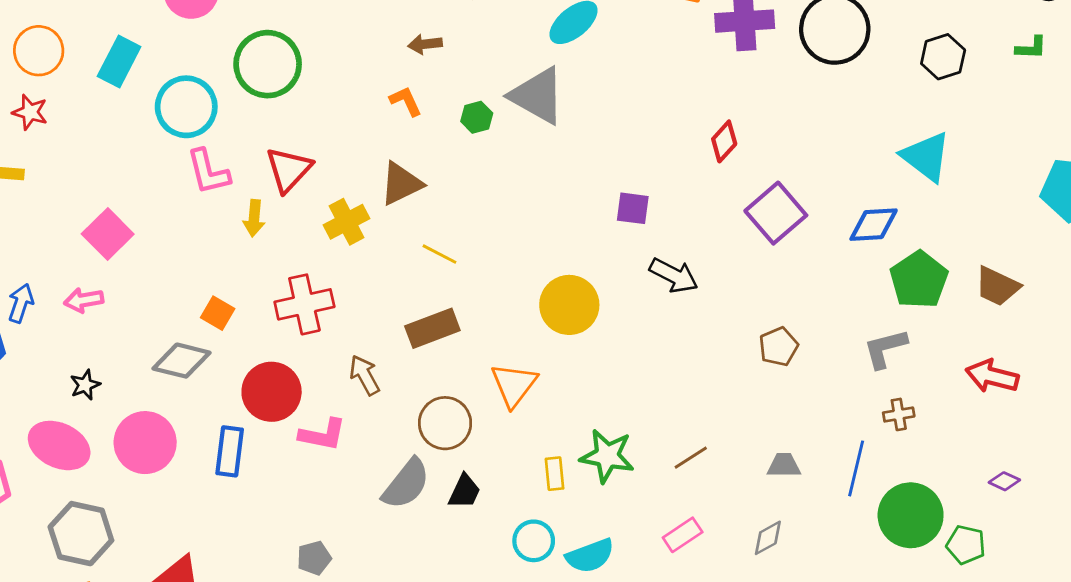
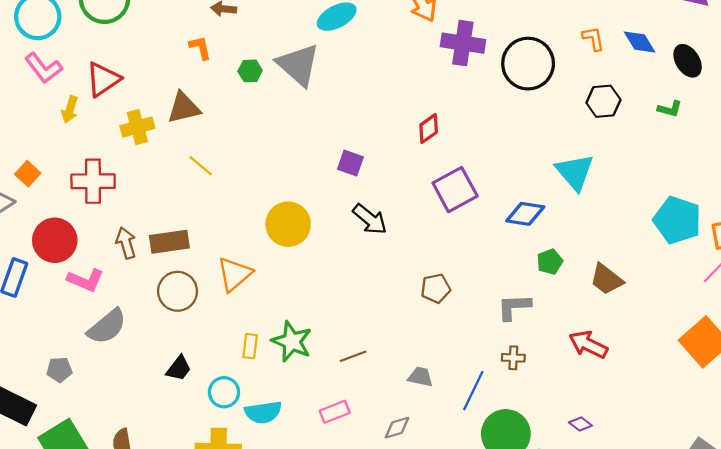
pink L-shape: (208, 172) -> (43, 68), turned -36
green pentagon: (919, 280) -> (550, 262), size x0.6
brown rectangle: (432, 328) -> (169, 242), moved
gray semicircle: (406, 484) -> (107, 327), moved
black trapezoid: (465, 491) -> (179, 368), moved

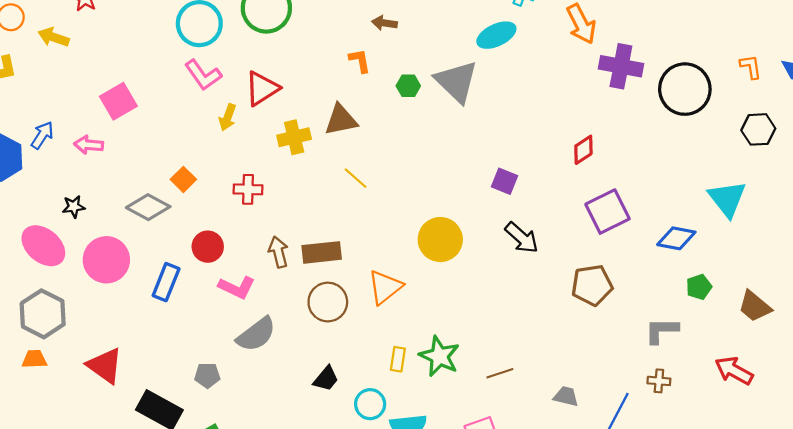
red cross: (93, 181) -> (248, 189), size x0.7
red circle: (55, 240) -> (208, 247), size x0.7
brown pentagon: (436, 288) -> (592, 285), moved, size x1.4

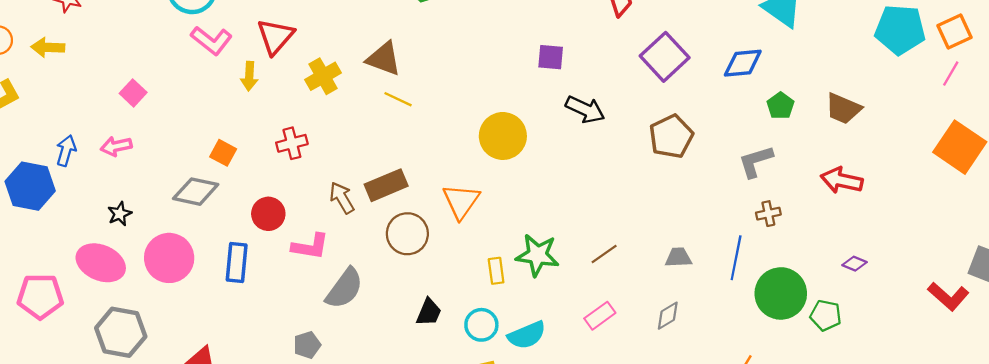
pink square: (118, 101) -> (133, 93), size x0.7
brown triangle: (341, 120) -> (384, 59), moved, turned 48

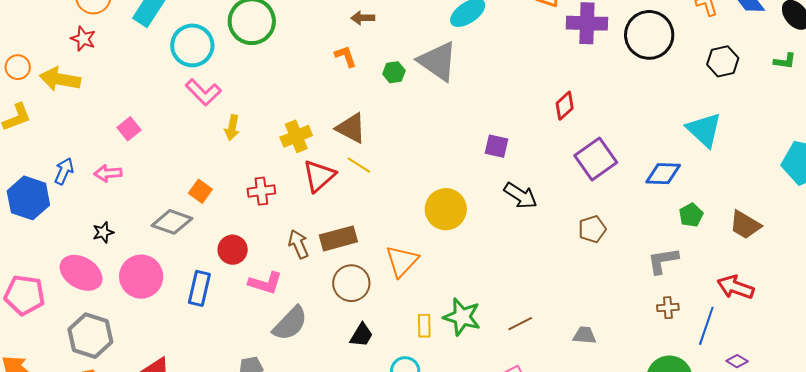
red triangle: (275, 36) -> (319, 176), moved
yellow arrow: (48, 47) -> (60, 79), size x1.4
brown pentagon: (671, 136) -> (592, 229), size x0.7
blue line: (736, 258) -> (706, 326), moved
black trapezoid: (429, 312) -> (361, 335), moved

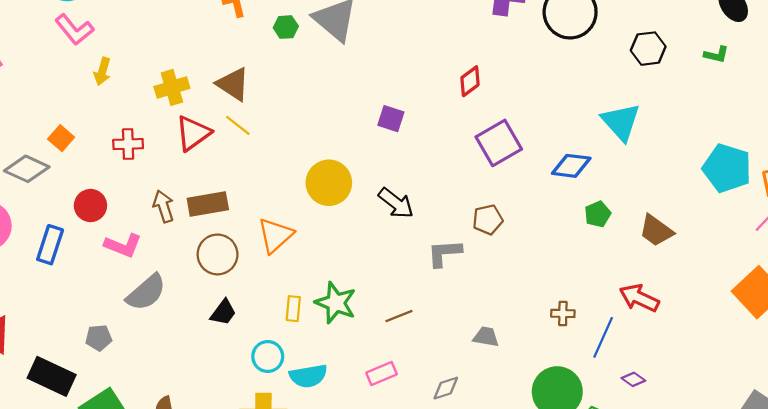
black arrow: (521, 196) -> (396, 203), moved
gray L-shape: (663, 261) -> (444, 253), moved
gray trapezoid: (584, 335) -> (486, 337), moved

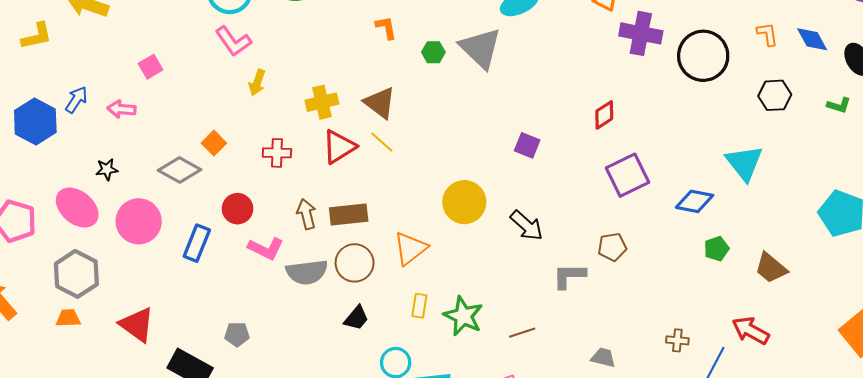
gray semicircle: (146, 292) -> (307, 272), moved, turned 30
yellow rectangle: (293, 309) -> (419, 306), moved

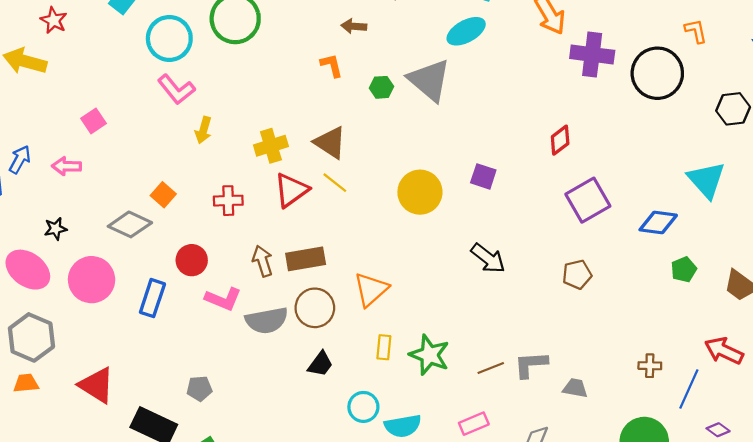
orange L-shape: (767, 34) -> (696, 31), moved
yellow circle: (464, 202) -> (420, 192), moved
gray L-shape: (569, 276) -> (531, 364), moved

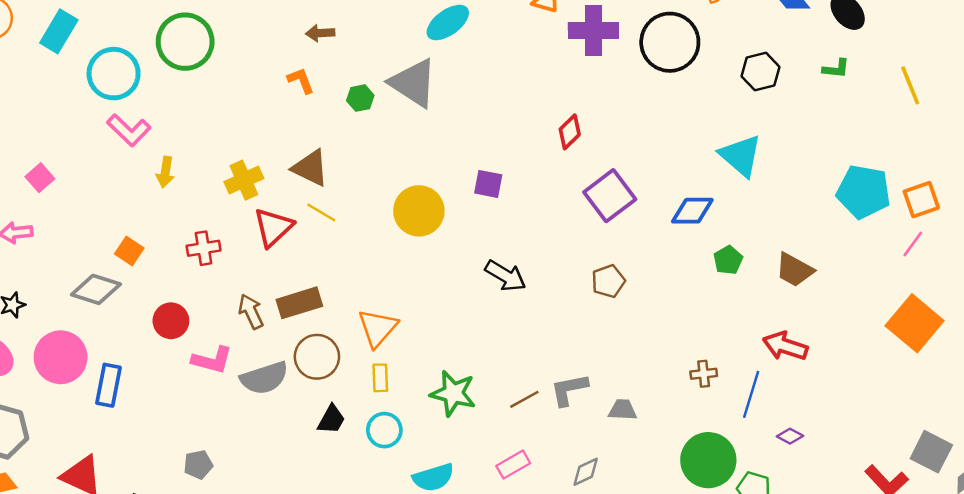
blue rectangle: (152, 298) -> (108, 385), moved
yellow rectangle: (384, 347) -> (380, 378), moved
cyan circle: (363, 407) -> (384, 430), moved

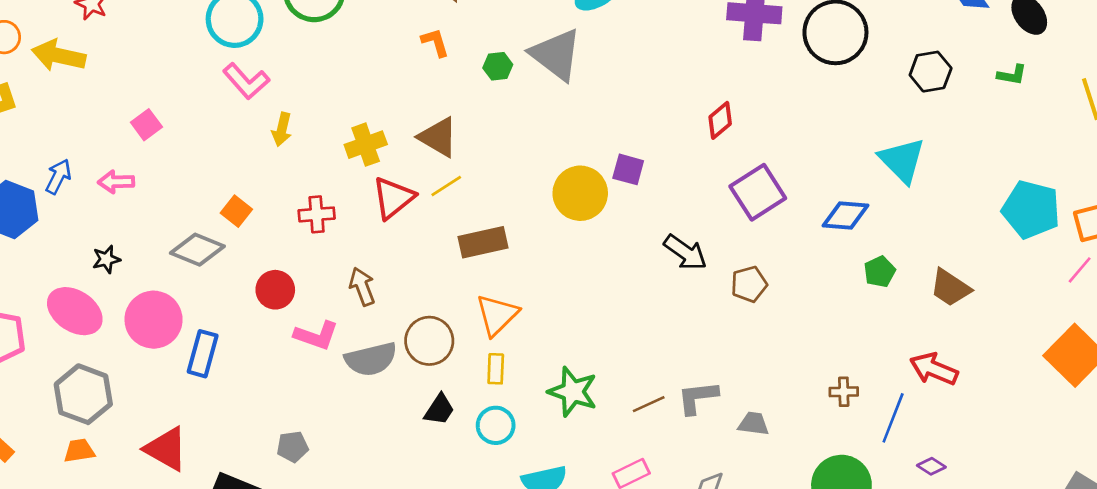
yellow circle: (419, 211) -> (580, 193), moved
yellow line: (321, 212) -> (446, 186), turned -68
black arrow: (505, 276) -> (685, 252), moved
brown rectangle: (299, 303) -> (483, 242), moved

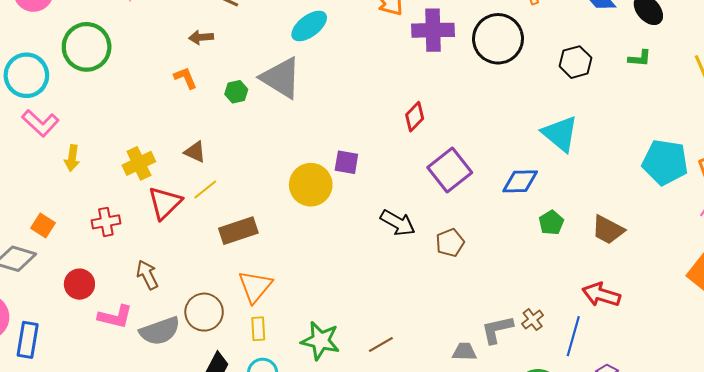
brown triangle: (438, 137) -> (195, 152), size x0.7
brown cross: (844, 392) -> (533, 320), turned -30
gray L-shape: (698, 397) -> (497, 329), moved

